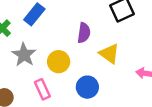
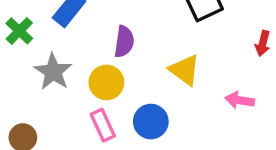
purple semicircle: (84, 33) -> (124, 42), moved
pink rectangle: (42, 89) -> (103, 125), moved

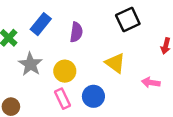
purple semicircle: (124, 42) -> (76, 32), moved

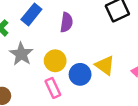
yellow triangle: (115, 63) -> (105, 65), moved
blue circle: (93, 96) -> (80, 74), moved

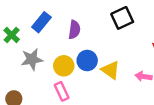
gray star: (21, 54) -> (32, 59), turned 30
blue circle: (80, 74) -> (87, 60), moved

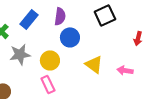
purple semicircle: (74, 30) -> (60, 16), moved
blue circle: (87, 60) -> (70, 37), moved

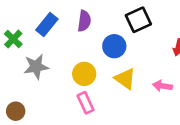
blue circle: (70, 37) -> (114, 46), moved
yellow circle: (50, 60) -> (84, 74), moved
pink rectangle: (48, 84) -> (85, 103), moved

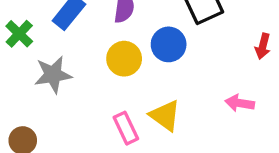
yellow circle: (84, 74) -> (124, 59), moved
yellow triangle: (125, 79) -> (165, 116), moved

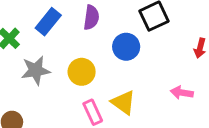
yellow circle: (124, 59) -> (82, 72), moved

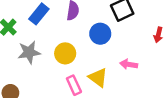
pink arrow: (182, 93) -> (129, 64), moved

